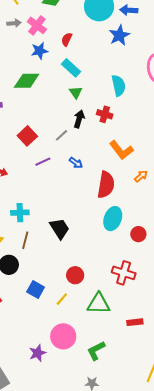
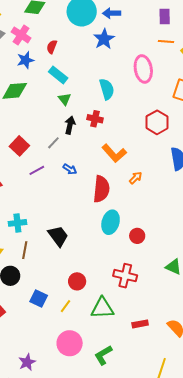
purple star: (38, 353) -> (27, 362), moved

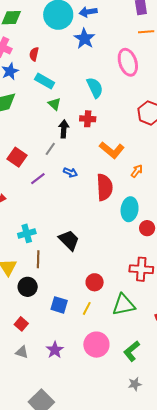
cyan ellipse: (111, 222) -> (130, 209), moved
purple star: (27, 362) -> (55, 350), moved

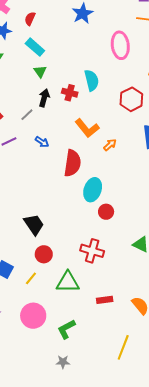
cyan semicircle: (95, 88) -> (92, 80), moved
orange arrow: (137, 171) -> (110, 145), moved
black trapezoid: (69, 240) -> (34, 224), moved

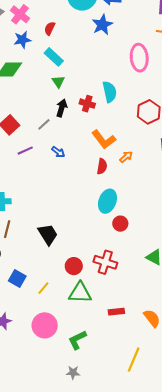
red semicircle: (72, 163) -> (102, 166), moved, size x0.6
red circle: (44, 254) -> (74, 266), moved

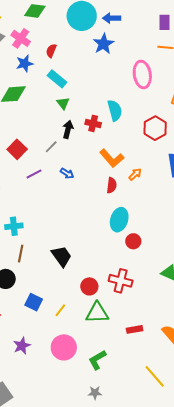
yellow line: (134, 360) -> (155, 376), turned -60

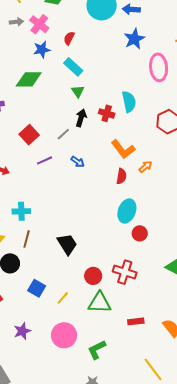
blue star: (104, 44) -> (134, 39), moved

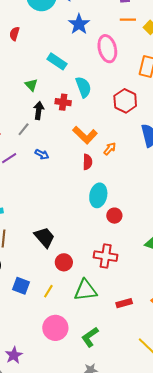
cyan rectangle: (73, 67) -> (57, 61), moved
red circle: (93, 276) -> (64, 262), moved
purple star: (22, 331) -> (14, 355), moved

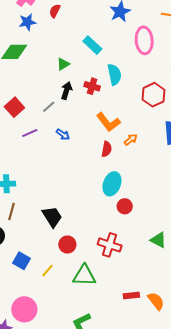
green triangle: (31, 85) -> (63, 64), turned 32
red rectangle: (124, 303) -> (131, 295), moved
pink circle: (55, 328) -> (24, 309), moved

